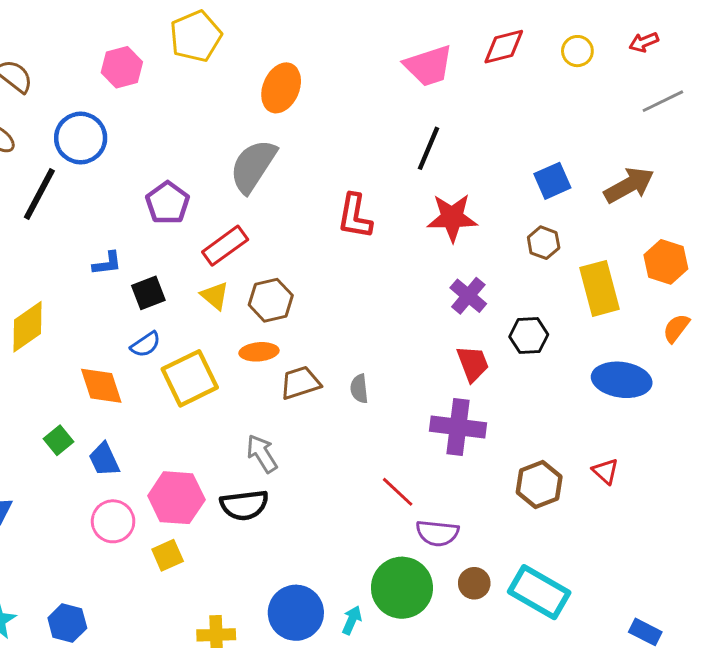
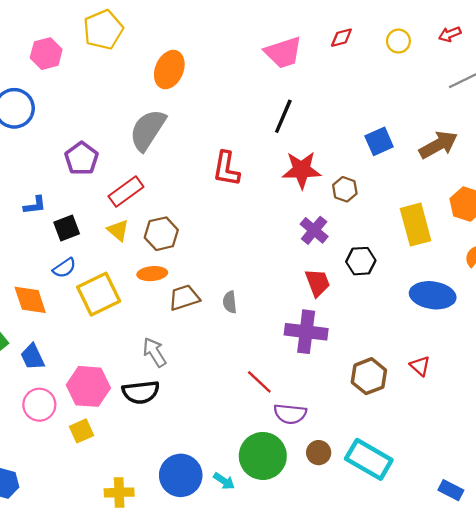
red diamond: (504, 47) -> (341, 38), size x0.7
brown hexagon: (544, 243) -> (345, 189), moved
cyan arrow: (352, 620) -> (224, 481), turned 100

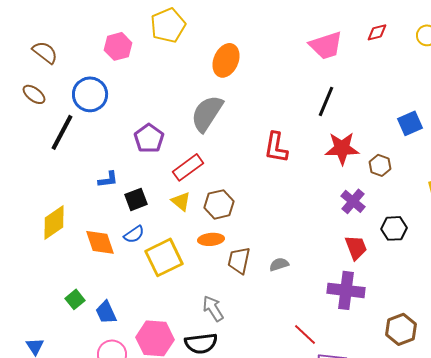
brown trapezoid: (184, 298) -> (239, 260), turned -60
orange diamond: (30, 300) -> (100, 242), moved
gray semicircle: (230, 302) -> (279, 264), turned 78

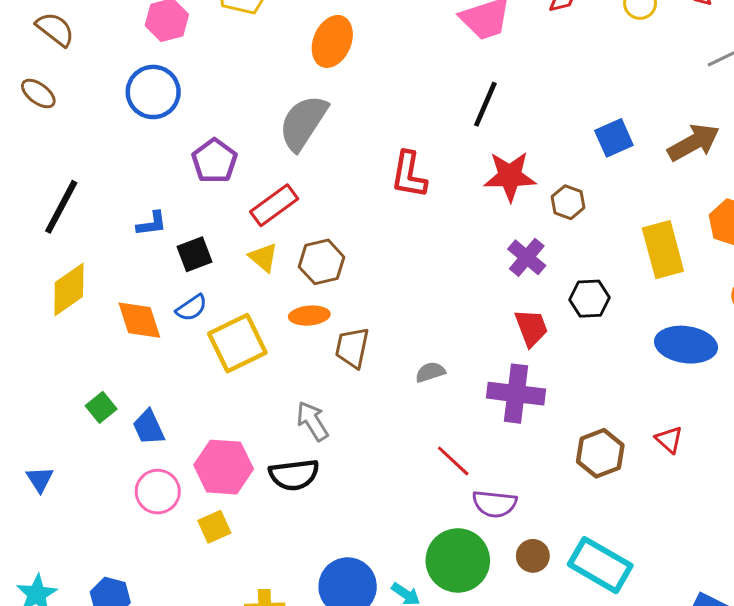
blue circle: (90, 94) -> (153, 92), moved
black line: (62, 132) -> (61, 207), moved
gray semicircle: (279, 264) -> (430, 372), moved

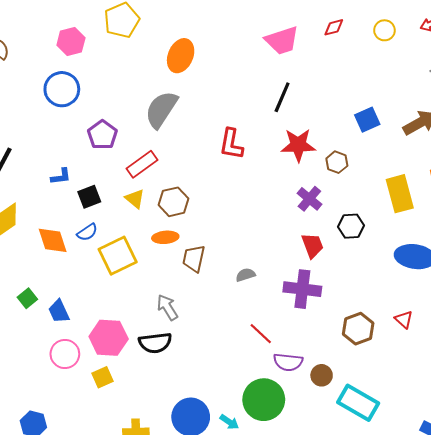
brown circle: (533, 556) -> (322, 375), moved

